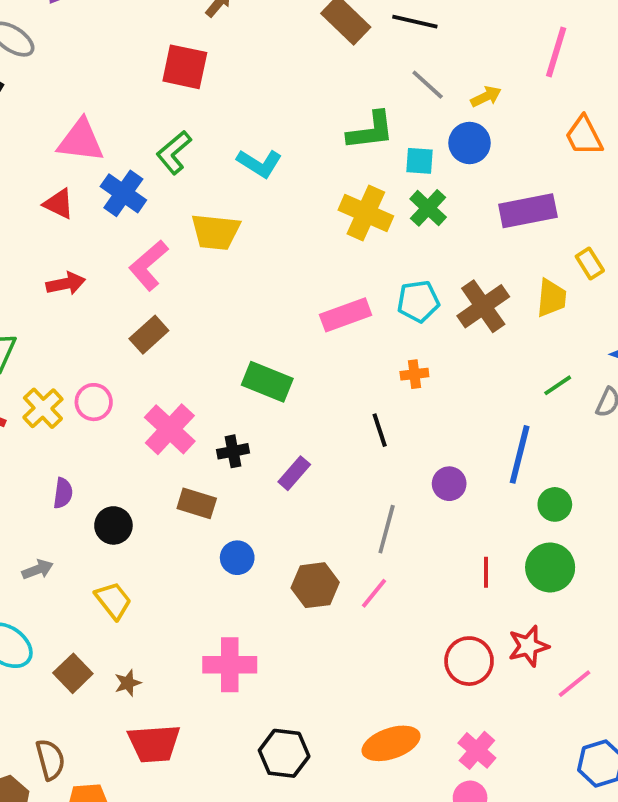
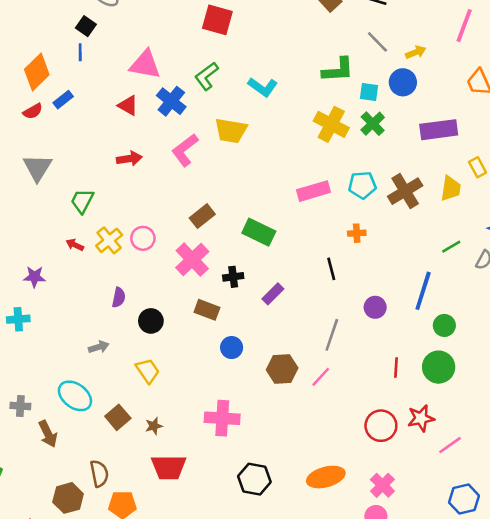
brown rectangle: (149, 335) -> (202, 216), moved

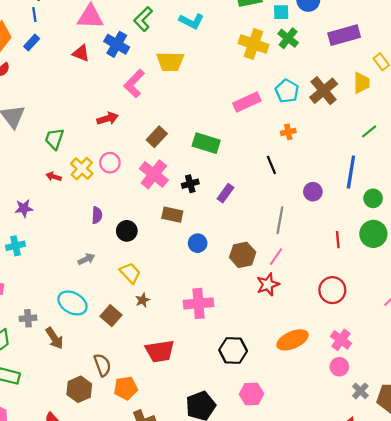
blue rectangle: (63, 100) -> (32, 43), moved
red arrow: (129, 159) -> (108, 118), moved
cyan pentagon: (362, 185) -> (287, 91), turned -30
red star: (421, 418) -> (268, 284), moved
brown star: (154, 426) -> (143, 300), moved

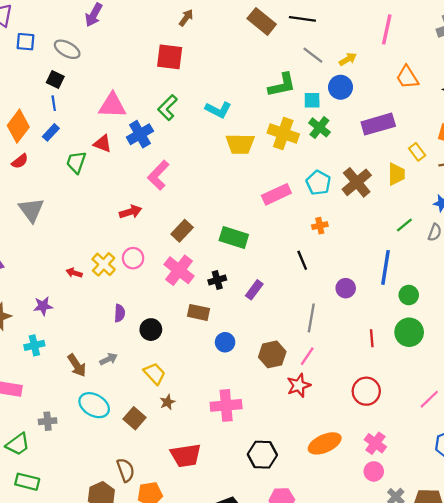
blue cross: (117, 44) -> (140, 134), turned 30
yellow trapezoid: (170, 62) -> (240, 144), moved
green trapezoid: (54, 139) -> (76, 162), moved
brown arrow: (55, 338) -> (77, 365), moved

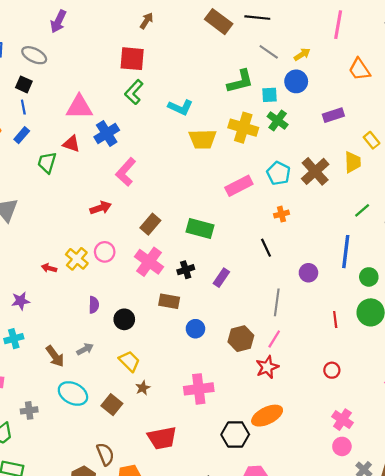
green L-shape: (168, 108) -> (134, 92), moved
purple rectangle: (378, 124) -> (333, 115), size x0.7
red circle: (366, 391) -> (332, 370), size x0.6
orange ellipse: (325, 443) -> (267, 416), moved

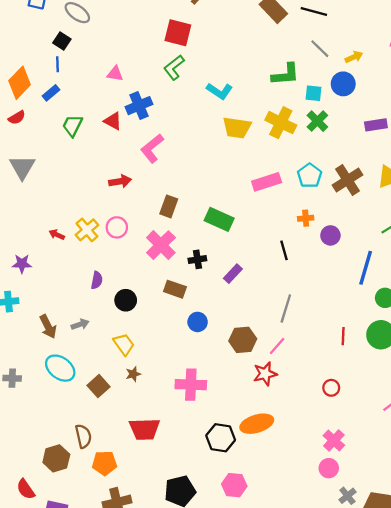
pink triangle: (79, 107) -> (115, 74), size x0.6
red triangle: (71, 144) -> (113, 121), moved
brown rectangle: (150, 224) -> (169, 206), turned -30
purple circle: (308, 273) -> (330, 235), moved

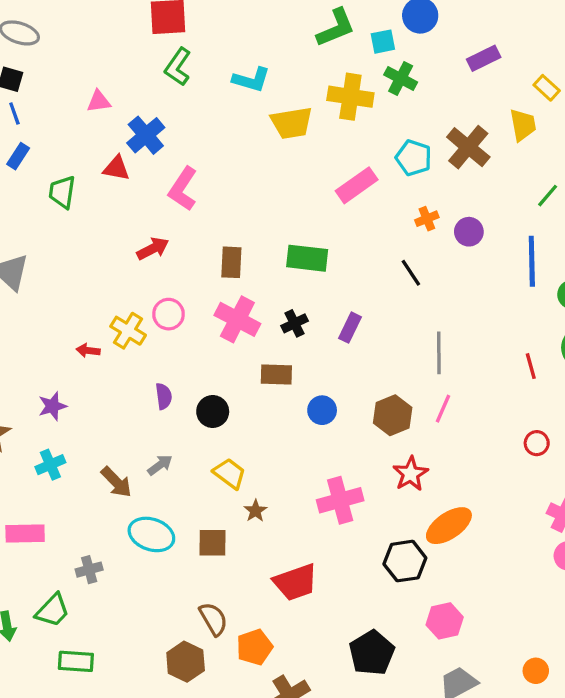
red star: (265, 374) -> (411, 474), moved
brown square: (99, 386) -> (213, 543), turned -30

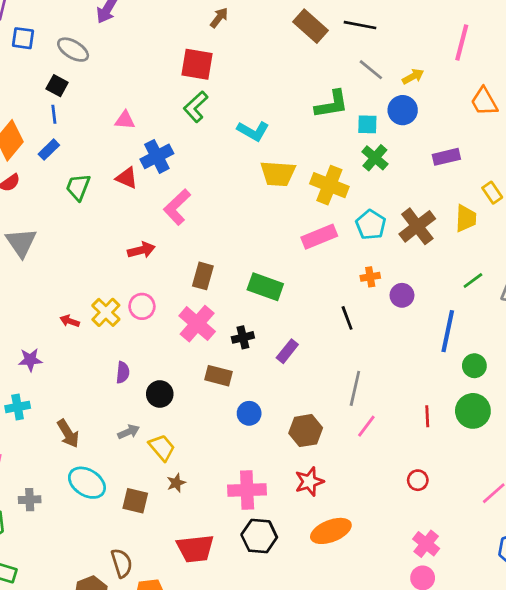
yellow cross: (350, 97) -> (329, 185), moved
pink line: (443, 409) -> (366, 426), moved
gray arrow: (160, 465) -> (129, 432), moved
black hexagon: (405, 561) -> (259, 536), moved

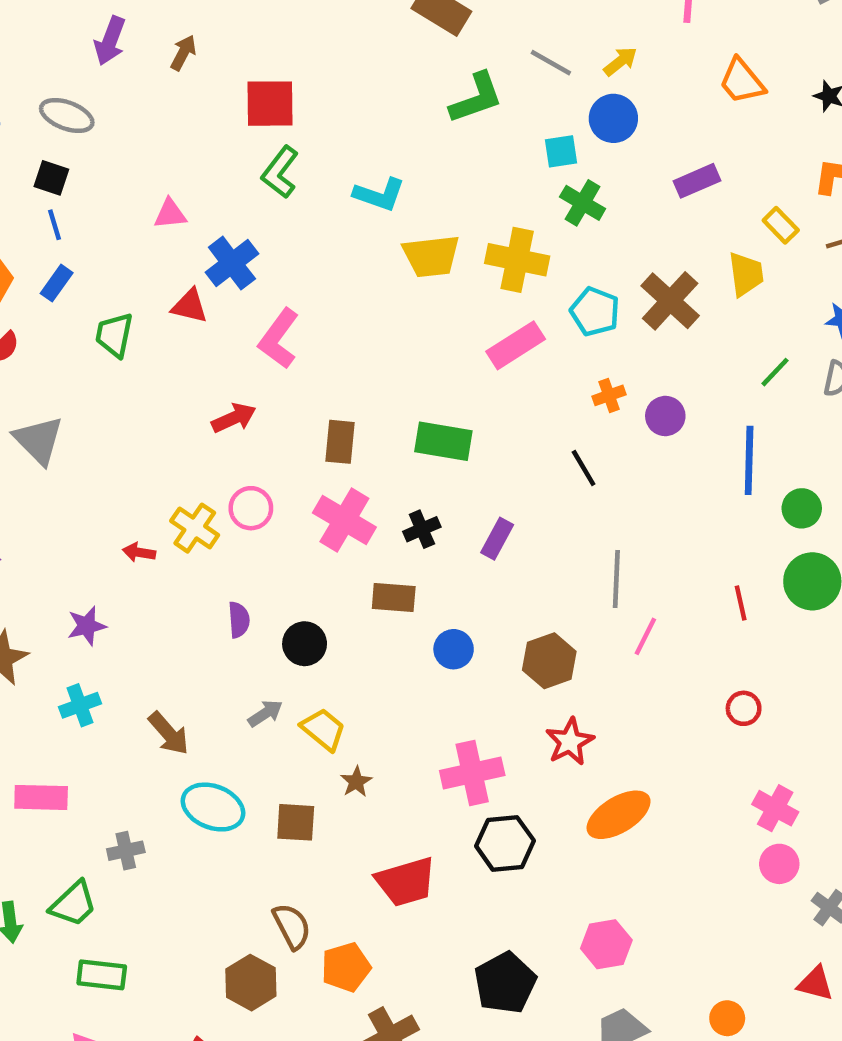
brown arrow: (219, 18) -> (183, 53), moved
green L-shape: (332, 104) -> (476, 98), moved

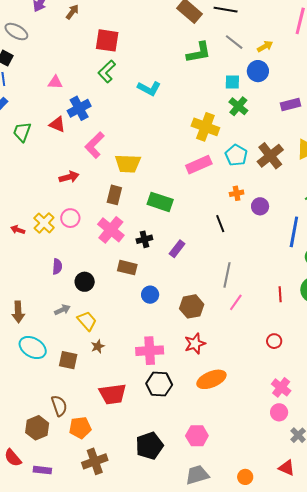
yellow trapezoid: (431, 256) -> (128, 164), moved
brown arrow: (169, 733) -> (18, 312), turned 30

